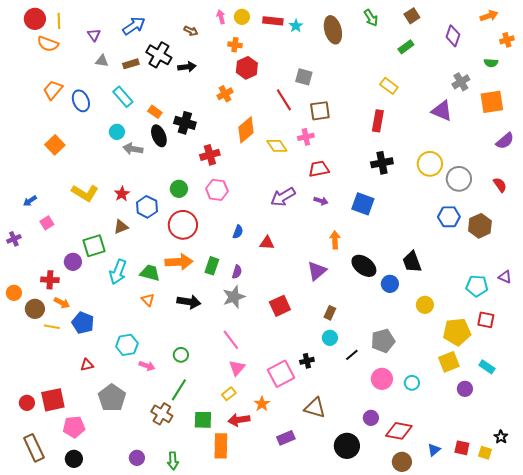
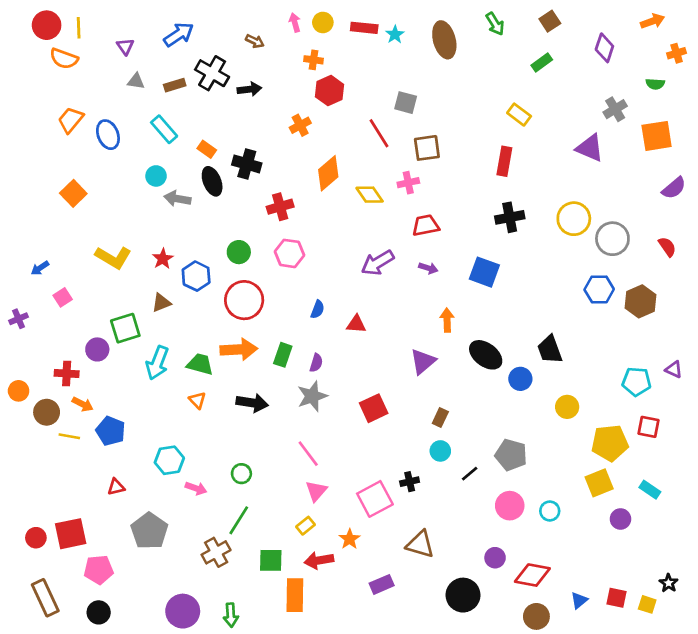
gray pentagon: (383, 341) -> (511, 455), turned 30
brown cross: (162, 414) -> (216, 552), turned 30
purple circle: (137, 458) -> (183, 611), size x1.6

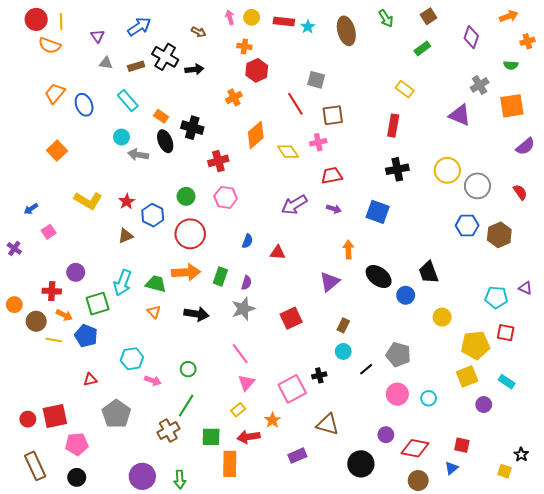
purple cross: (19, 319) -> (14, 248), turned -32
green square: (125, 328) -> (98, 304), moved
red square: (616, 598) -> (462, 445), moved

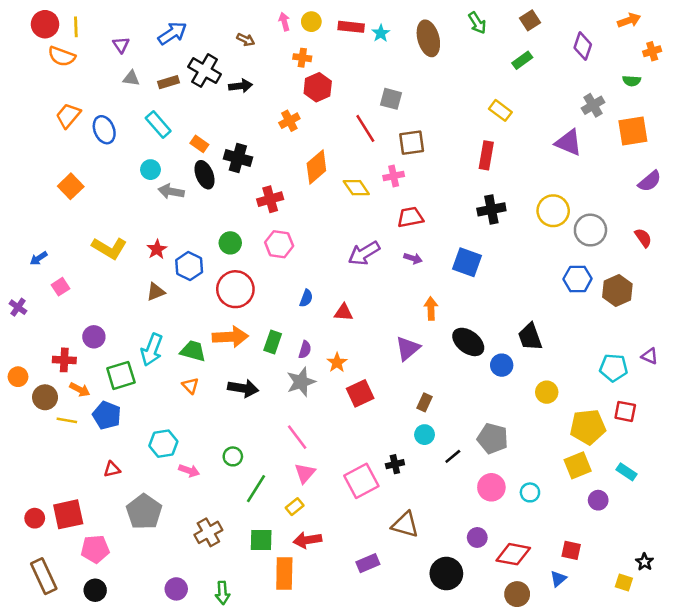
green line: (186, 406) -> (256, 489), moved
orange star: (272, 420) -> (337, 363), moved
purple circle: (142, 476) -> (176, 589), size x0.7

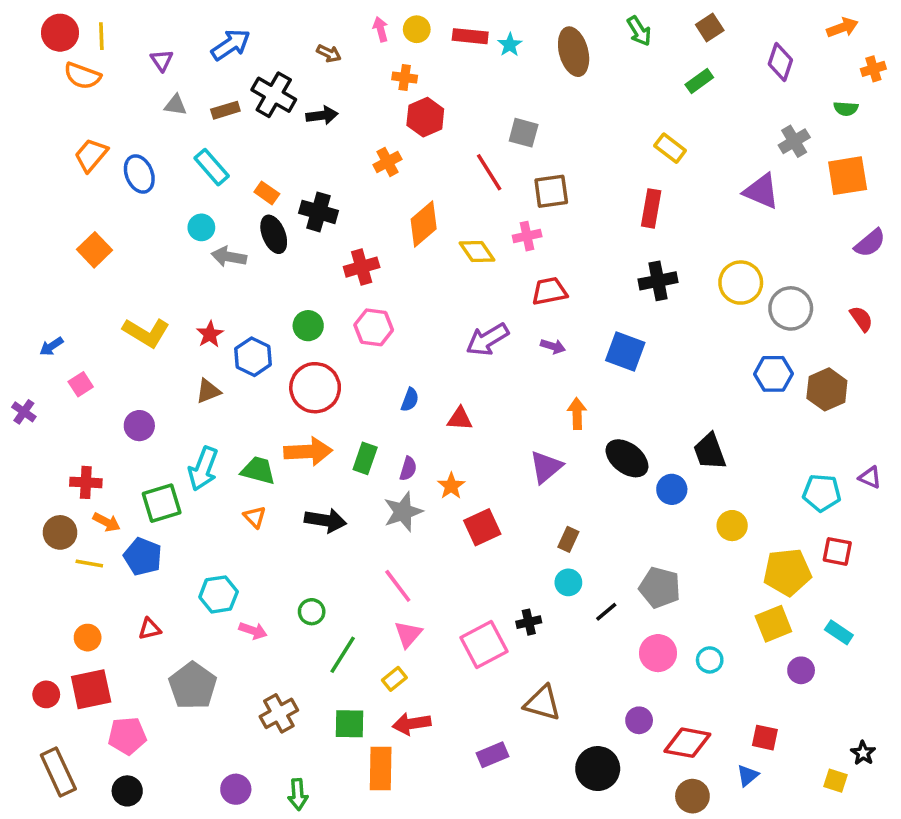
purple circle: (94, 337) -> (139, 426), moved
orange circle: (18, 377) -> (88, 638), moved

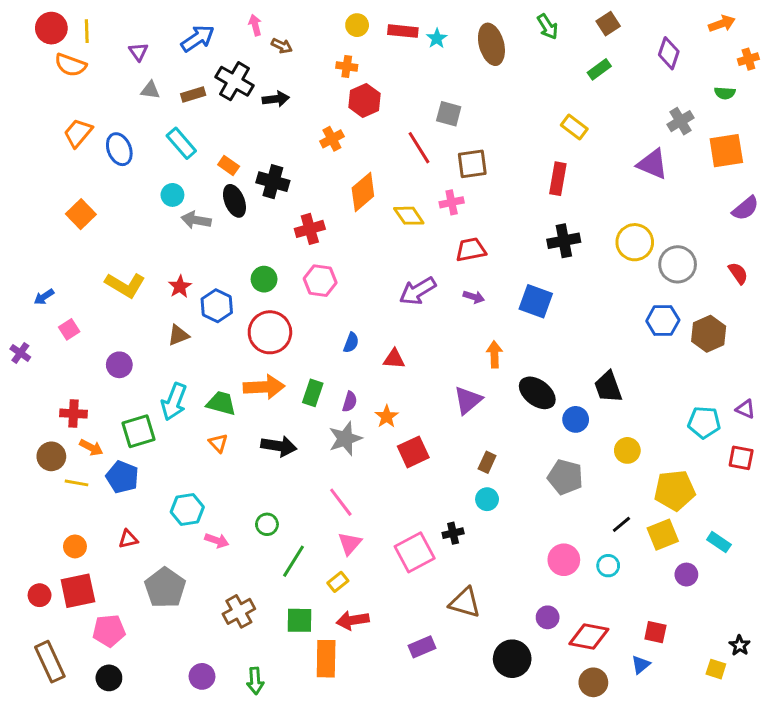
pink arrow: (381, 29) -> (255, 25), moved
red square: (837, 551) -> (741, 458), moved
gray pentagon: (660, 588) -> (565, 477), moved
black line: (606, 612) -> (621, 524), moved

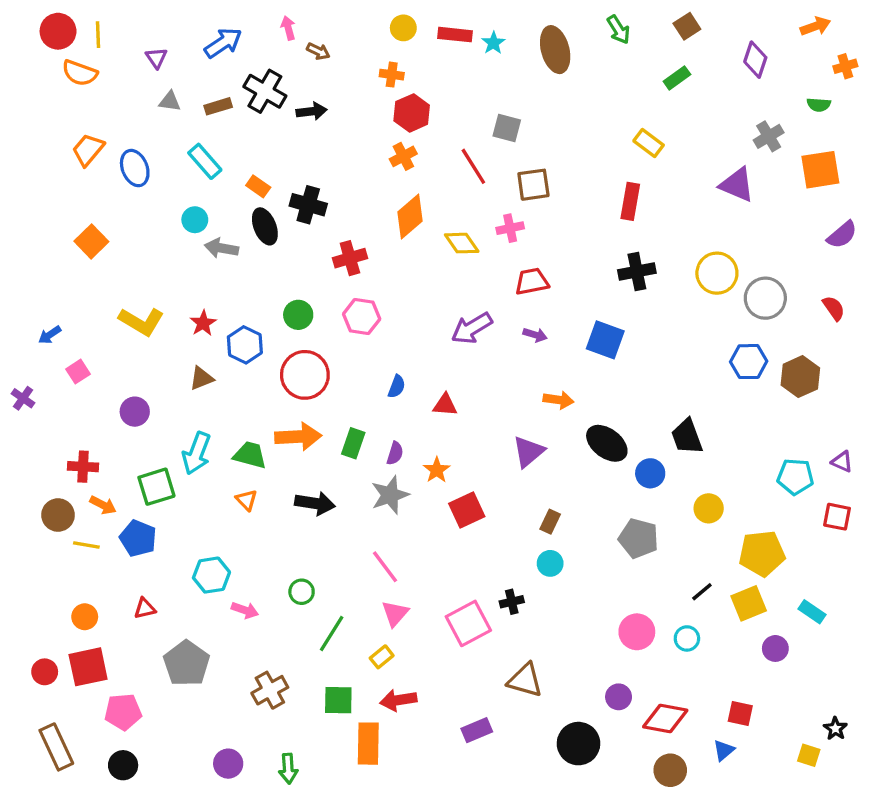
orange cross: (332, 139) -> (403, 156), moved
orange arrow: (494, 354) -> (558, 400), turned 100

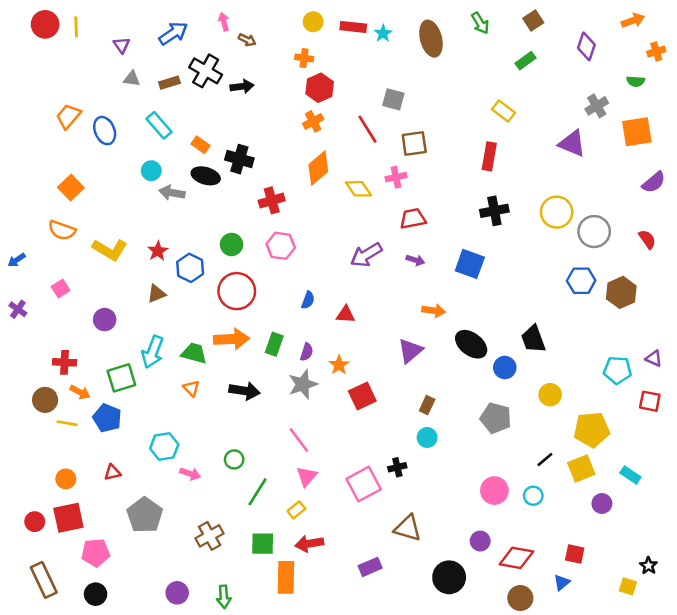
orange semicircle: (80, 73) -> (62, 230), moved
black ellipse: (265, 226) -> (206, 176), turned -52
blue arrow: (50, 335) -> (17, 260), moved

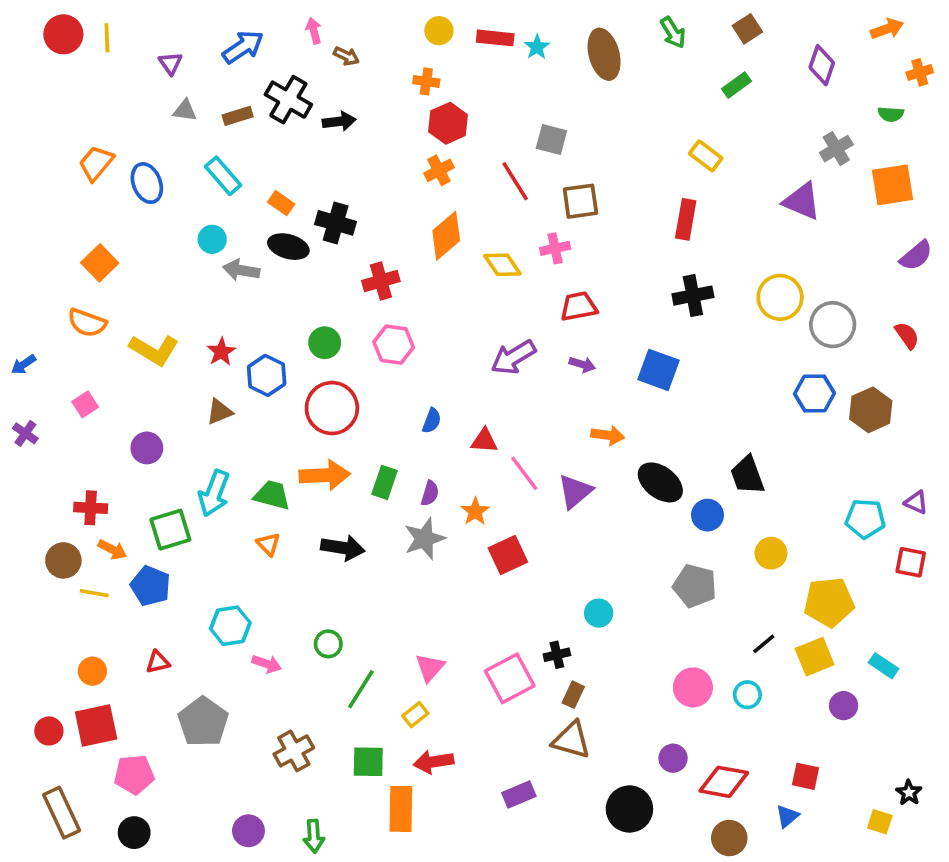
brown rectangle: (427, 405) -> (573, 695), moved
pink line: (299, 440) -> (524, 473), moved

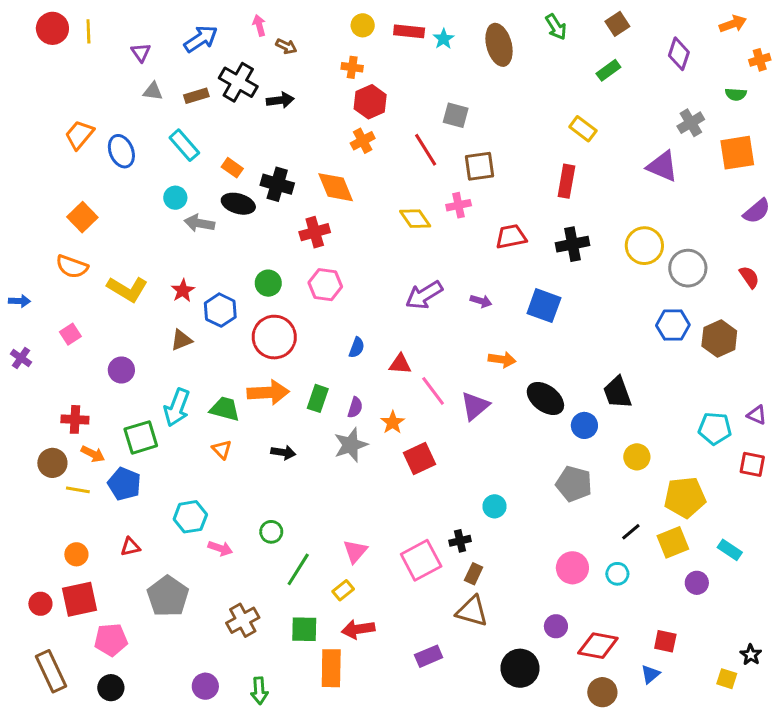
orange diamond: (446, 236) -> (336, 187), moved, turned -72
red trapezoid: (579, 306) -> (511, 237), moved
blue arrow: (23, 364) -> (19, 301), turned -144
black arrow: (343, 548) -> (283, 452), size x0.7

